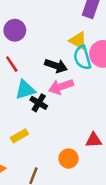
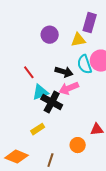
purple circle: (15, 30) -> (50, 35), moved
yellow triangle: (78, 41) -> (78, 40), moved, turned -35
black cross: (39, 103) -> (52, 102), size x1.5

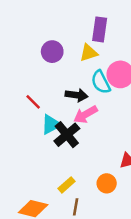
black cross: (52, 102) -> (67, 135), turned 30
yellow rectangle: (38, 129) -> (67, 185), moved

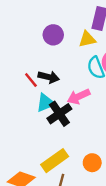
black arrow: (77, 95) -> (49, 77), moved
yellow rectangle: (67, 185) -> (55, 161), size x1.6

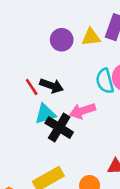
yellow triangle: (87, 39) -> (91, 37), moved
black cross: (59, 114) -> (59, 128), turned -30

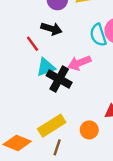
black arrow: (52, 86) -> (51, 29), moved

